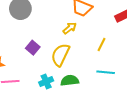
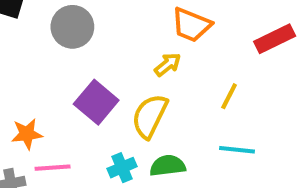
purple square: (33, 48) -> (96, 102), size x1.5

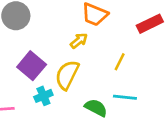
green semicircle: (168, 166) -> (96, 108), moved, turned 35
cyan cross: (122, 168) -> (43, 96), moved

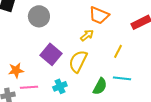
cyan cross: (43, 96) -> (60, 86), moved
green semicircle: (96, 108) -> (100, 86), turned 90

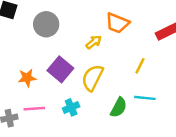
yellow arrow: (87, 35) -> (94, 42), moved
orange star: (16, 70) -> (27, 78), moved

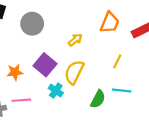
orange trapezoid: (117, 23) -> (110, 23), moved, turned -90
cyan cross: (71, 107) -> (56, 91), moved, turned -32

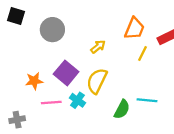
yellow line: (117, 61) -> (142, 54), moved
pink line: (21, 100) -> (51, 103), moved

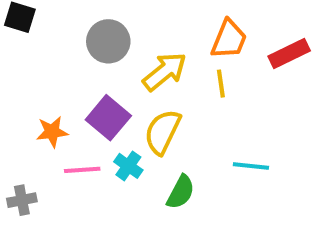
gray circle: (52, 30) -> (108, 41), moved
yellow arrow: (98, 47) -> (165, 72), size x1.6
yellow line: (142, 54) -> (221, 84), moved, turned -35
green semicircle: (122, 109) -> (181, 192), moved

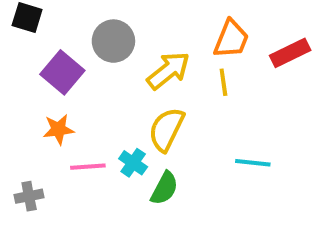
purple square: (108, 118) -> (62, 72), moved
green semicircle: (181, 192) -> (165, 188), moved

